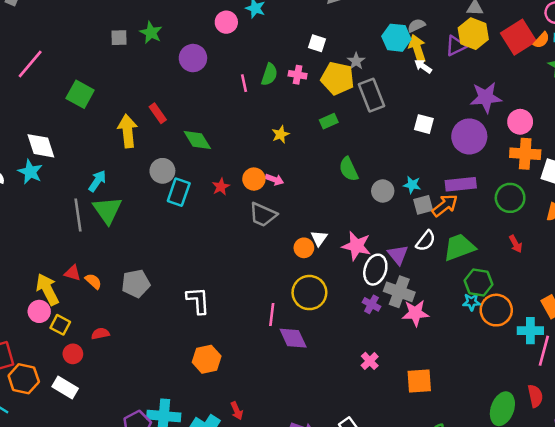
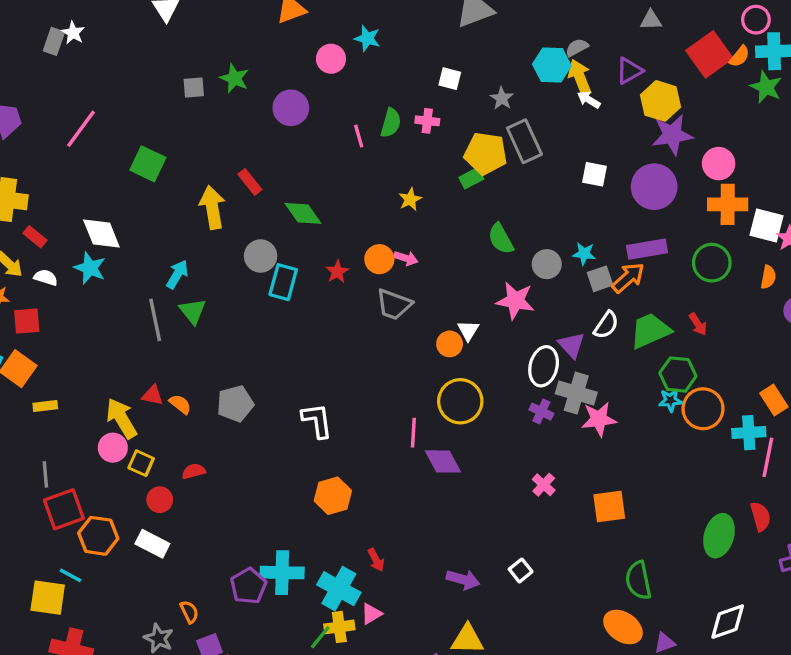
yellow hexagon: (473, 34) -> (661, 101), moved
yellow pentagon: (338, 78) -> (486, 153), moved
green triangle: (107, 210) -> (193, 311), size x0.7
red arrow: (516, 244) -> (698, 324), moved
pink star: (356, 246) -> (515, 301), moved

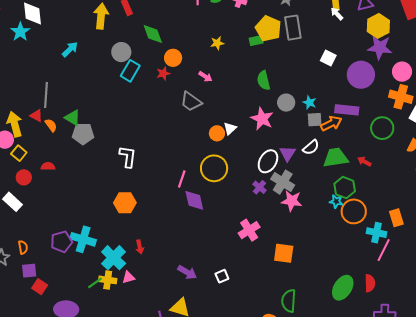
orange circle: (379, 259) -> (173, 58), moved
green triangle: (193, 311) -> (73, 118), moved, turned -36
gray line: (155, 320) -> (46, 95), moved
red arrow: (698, 324) -> (364, 162), turned 136
pink cross: (544, 485) -> (249, 230), size x1.5

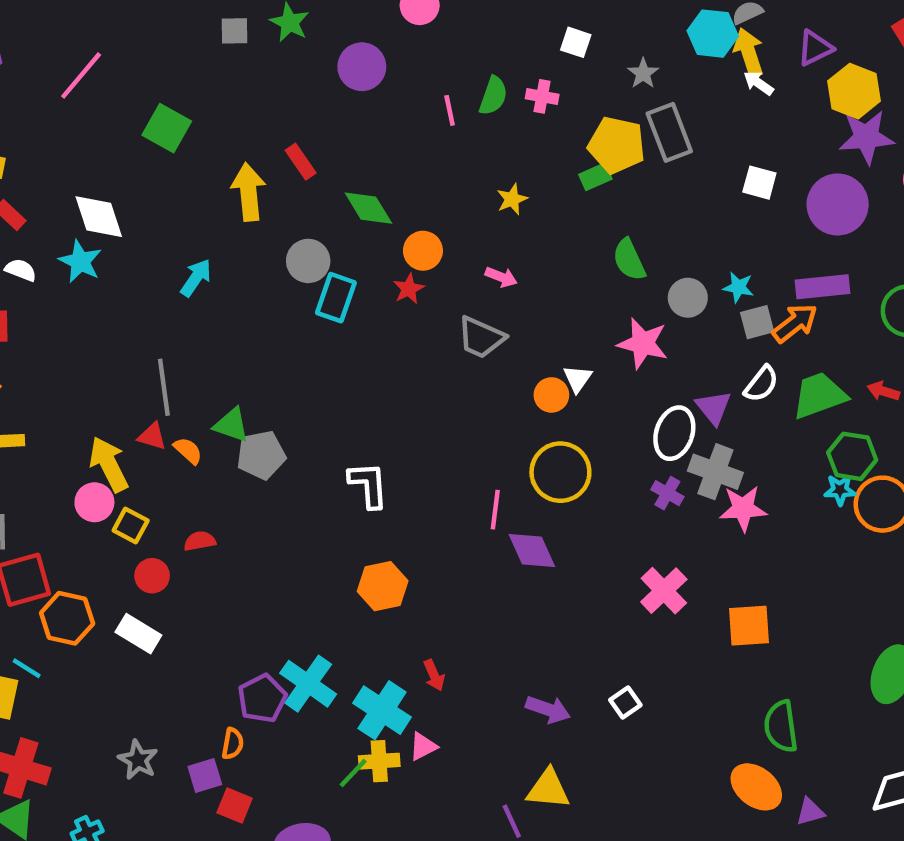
cyan cross: (83, 239) -> (308, 684), turned 30
orange semicircle: (23, 247) -> (233, 744), moved, turned 32

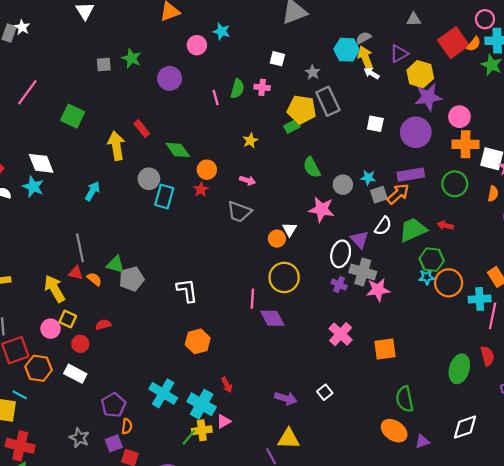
pink circle: (94, 502) -> (51, 329), moved
purple pentagon: (262, 698) -> (113, 405), moved

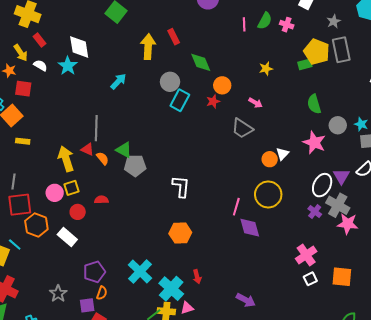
yellow square: (68, 319) -> (71, 188), turned 35
white square: (325, 392) -> (310, 279), moved

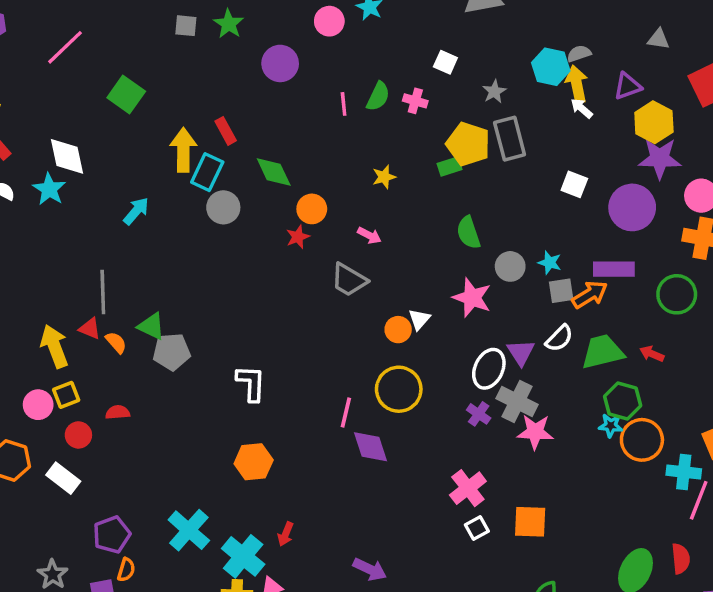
cyan rectangle: (180, 100) -> (207, 172), moved
red arrow: (197, 277) -> (286, 534), turned 40

